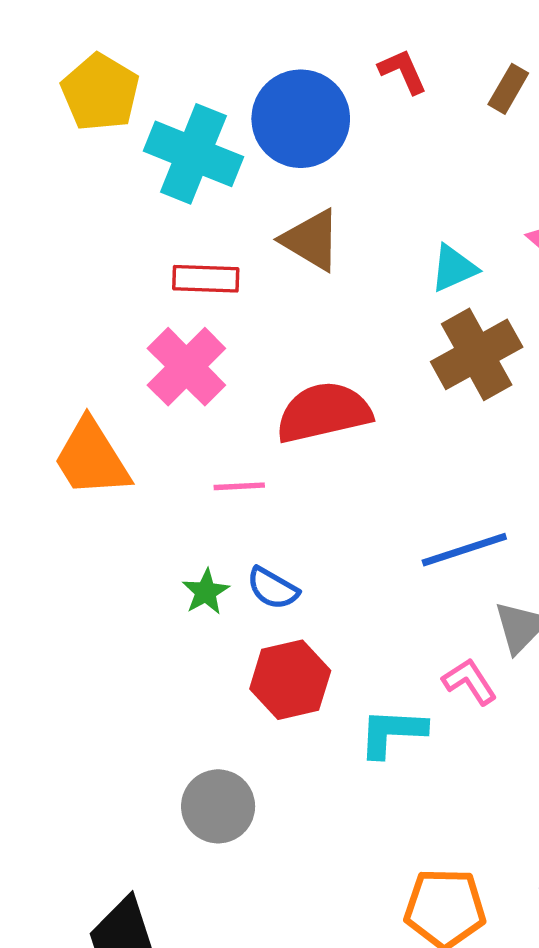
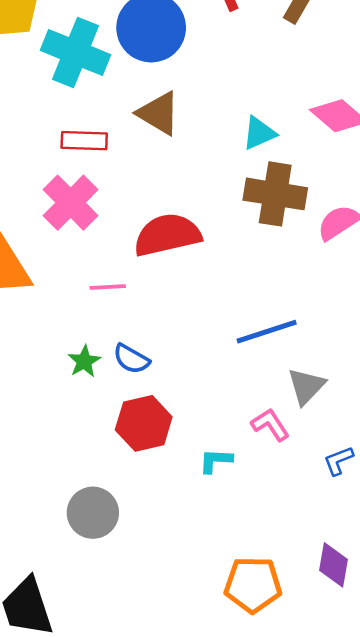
brown cross: (477, 354) -> (275, 194), turned 38
cyan L-shape: (392, 733) -> (216, 461), size x0.7

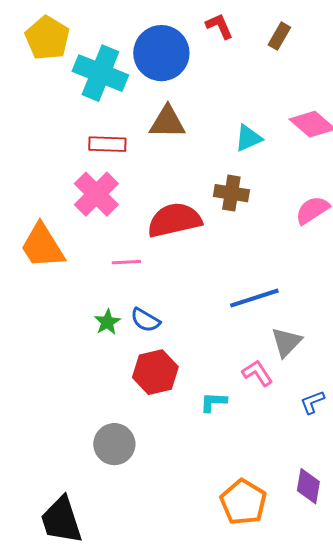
brown triangle: (159, 113) -> (167, 122), turned -30
brown cross: (275, 194) -> (231, 193), moved, size x0.7
orange pentagon: (253, 585) -> (243, 502), turned 30

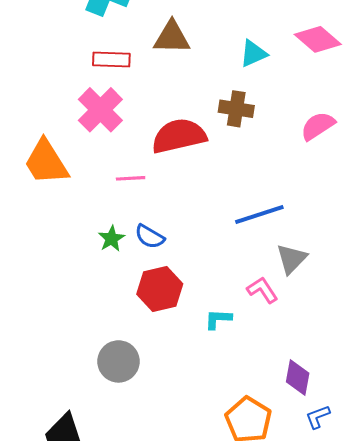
blue L-shape: (312, 402) -> (318, 417), moved
purple diamond: (308, 486) -> (298, 378), moved

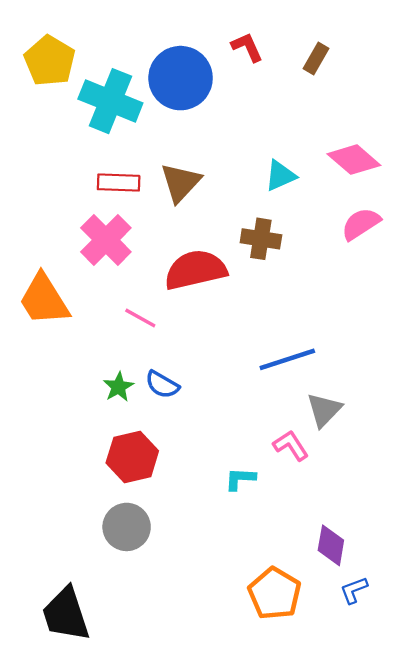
brown triangle: (172, 37) -> (181, 183), moved, turned -48
pink semicircle: (318, 126) -> (361, 224), moved
pink line: (131, 178) -> (140, 318), turned 32
red hexagon: (160, 289) -> (132, 457), moved

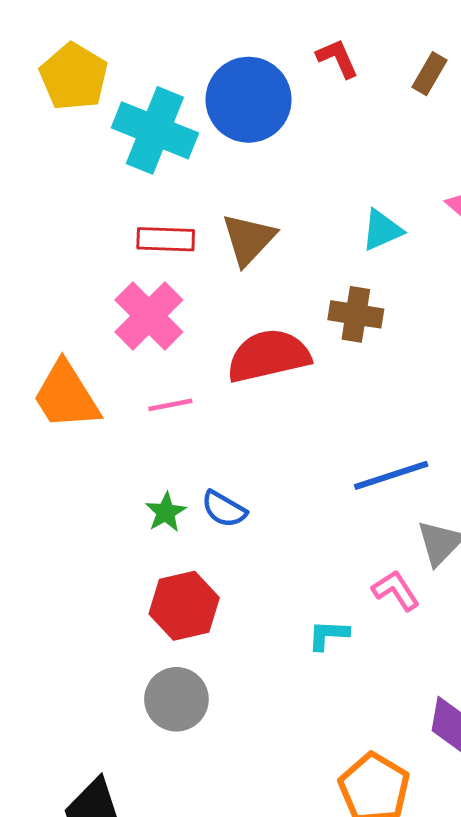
pink line: (140, 318) -> (170, 405), moved, turned -40

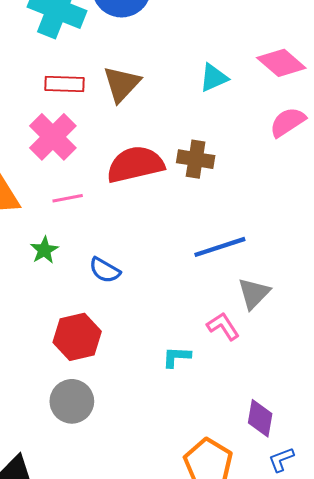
brown cross: (356, 314) -> (196, 159), moved
green star: (166, 512) -> (44, 250), moved

